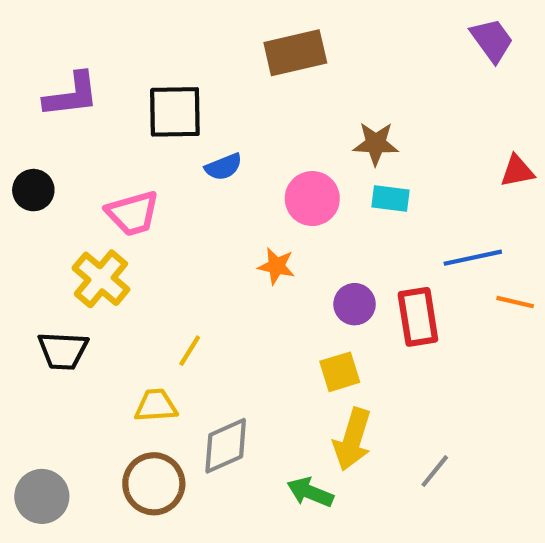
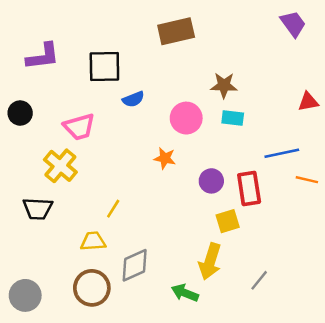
yellow square: (340, 372) -> (228, 221), moved

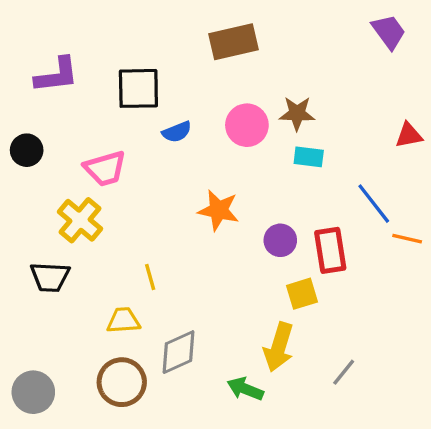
pink circle: (186, 118) -> (247, 125), moved
blue line: (282, 153) -> (374, 204), turned 64
orange star: (165, 158) -> (219, 210), size x1.4
yellow line: (113, 209) -> (150, 277), turned -48

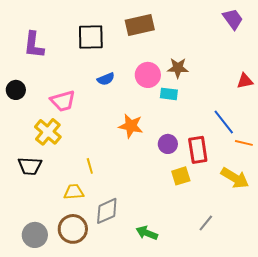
purple L-shape: (57, 75) -> (34, 45), turned 104
black square: (138, 88) -> (91, 37), moved
cyan rectangle: (309, 157) -> (169, 94), moved
yellow arrow: (279, 347) -> (235, 178), moved, turned -76
gray circle: (33, 392) -> (35, 235), moved

